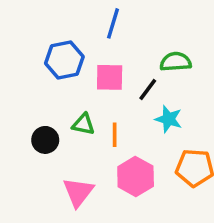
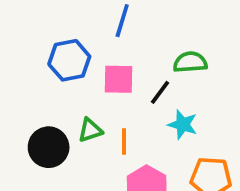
green triangle: (83, 124) -> (90, 130), turned -30
black circle: (45, 140) -> (49, 147), size x1.4

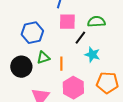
blue hexagon: (69, 60) -> (32, 33), moved
pink square: (118, 79) -> (67, 22), moved

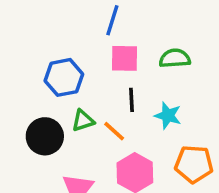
black line: (80, 38) -> (131, 100), moved, turned -40
orange line: (61, 64) -> (114, 131), turned -48

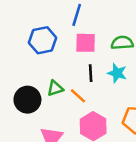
blue hexagon: (64, 77) -> (43, 40), moved
cyan star: (168, 116) -> (117, 73), moved

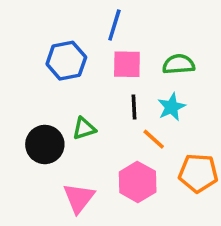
cyan star: (117, 73) -> (172, 107), turned 30
orange line: (78, 96) -> (154, 139), moved

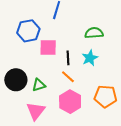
pink square: (127, 64) -> (48, 48), moved
green triangle: (84, 128) -> (39, 85), moved
orange line: (154, 139) -> (68, 77), moved

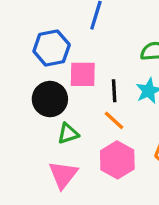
black circle: (16, 80) -> (50, 99), moved

